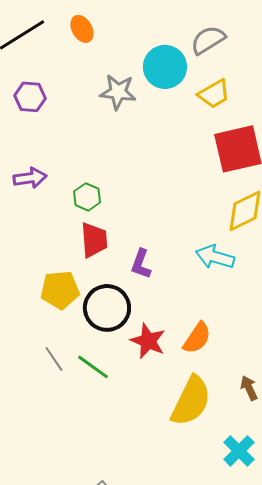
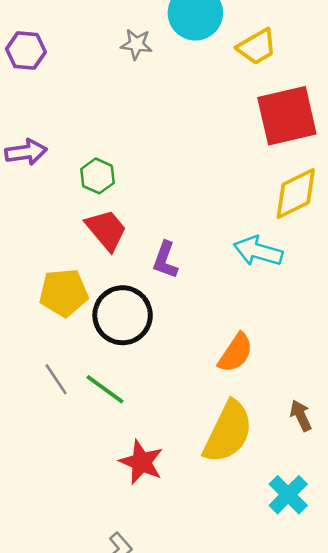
gray star: (118, 92) -> (136, 44), size x0.7
red trapezoid: (94, 240) -> (106, 230), turned -36
red star: (148, 341) -> (141, 462), moved

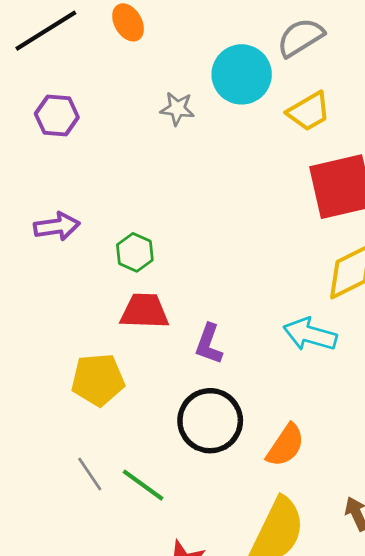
red trapezoid: (106, 230) -> (144, 311), turned -48
black circle: (123, 315) -> (210, 421), moved

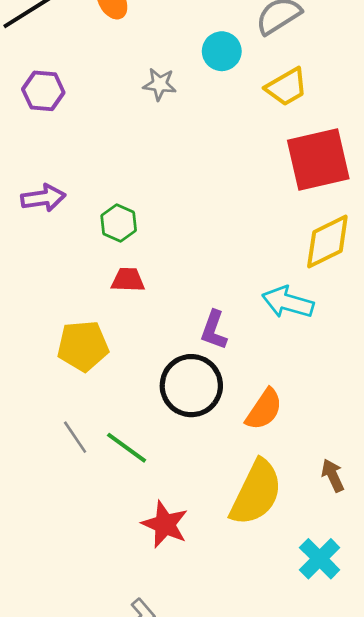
cyan circle: (242, 74) -> (222, 51), size x0.7
red trapezoid: (144, 311) -> (128, 280), size x0.7
purple L-shape: (209, 344) -> (214, 330), moved

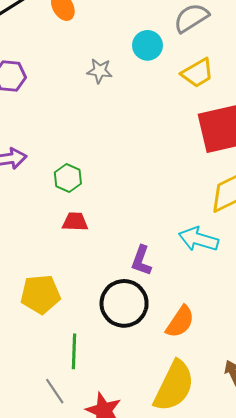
yellow pentagon: (83, 346) -> (40, 294), moved
gray line: (75, 437) -> (55, 391), moved
green line: (127, 448) -> (74, 351), turned 56

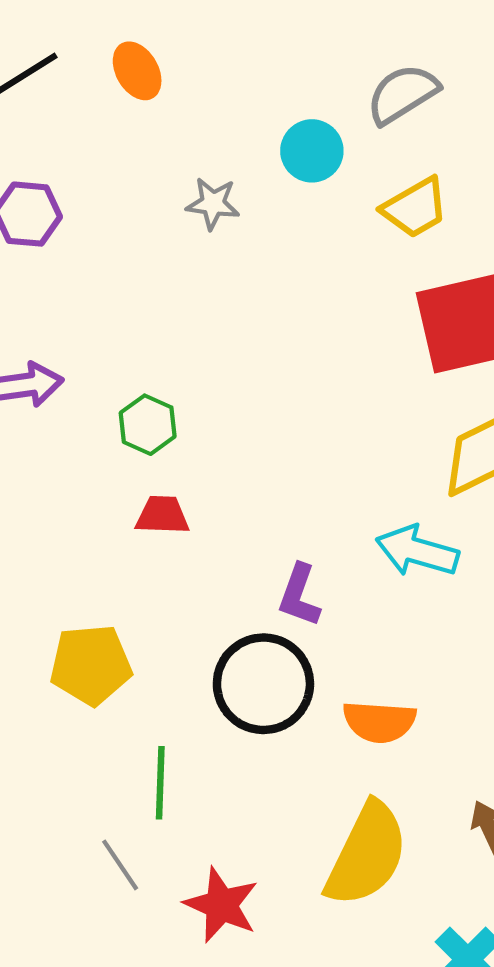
orange semicircle: (180, 322) -> (379, 722), turned 60

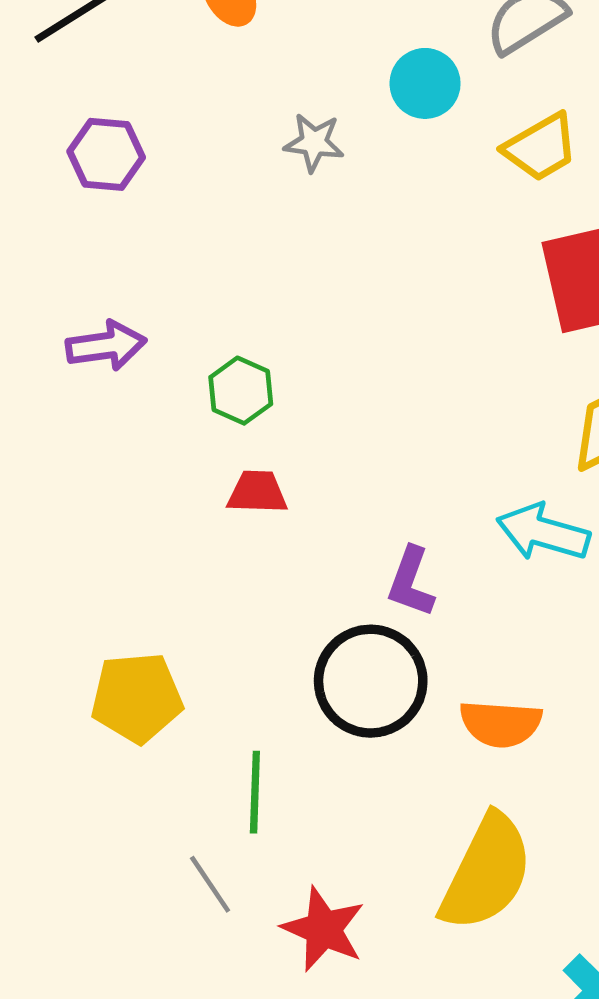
yellow pentagon: (91, 665) -> (137, 698), moved

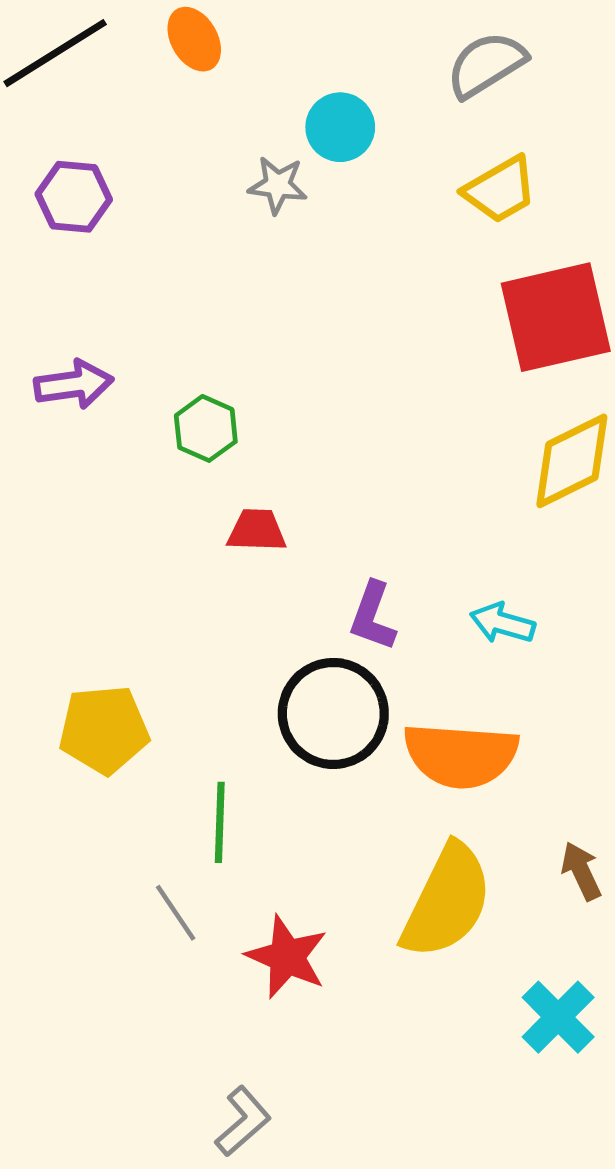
cyan circle: (425, 83) -> (340, 127), moved
red trapezoid: (257, 492) -> (257, 530), moved
cyan arrow: (543, 532) -> (502, 623), moved, size x0.7
orange semicircle: (501, 724) -> (461, 755), size x1.4

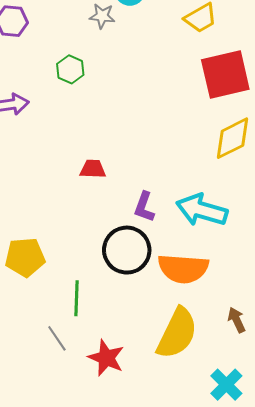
green hexagon: (206, 428) -> (70, 69), moved
cyan arrow: (502, 623) -> (202, 210), size x1.8

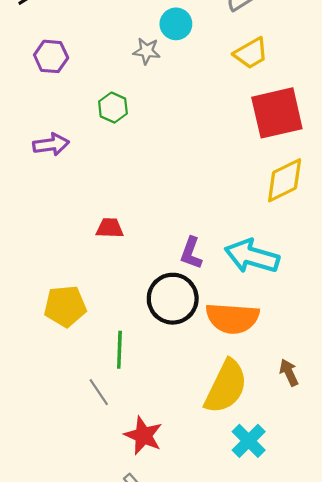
red trapezoid: (93, 169) -> (110, 228), moved
red star: (106, 358) -> (143, 435), moved
cyan cross: (226, 385) -> (249, 441), moved

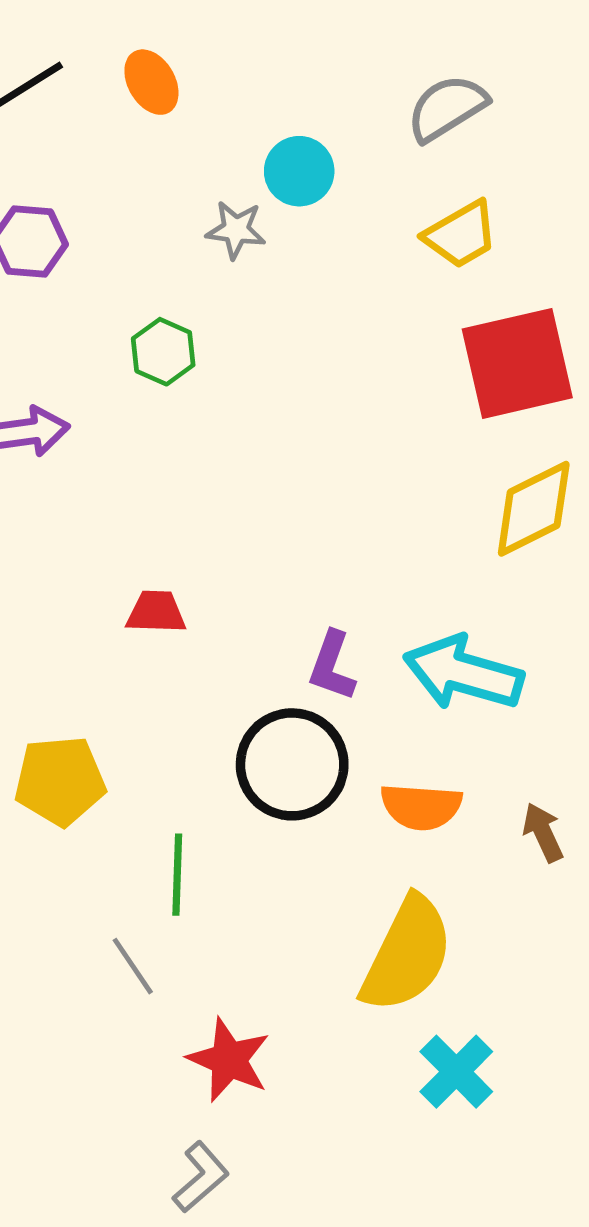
orange semicircle: (232, 318) -> (421, 807), size x0.7
brown arrow: (289, 372) -> (543, 832), moved

